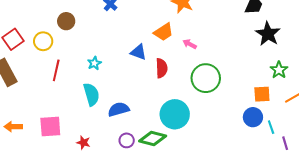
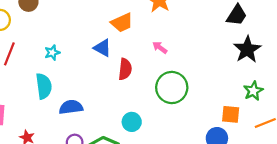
orange trapezoid: (164, 32) -> (122, 23), moved
cyan circle: (175, 114) -> (132, 122), size x0.6

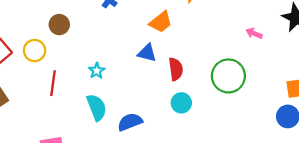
pink arrow: (160, 47) -> (254, 33), moved
cyan circle: (132, 122) -> (181, 103), moved

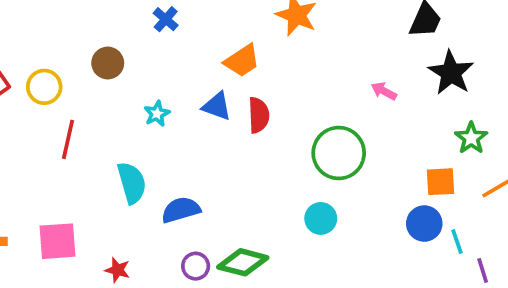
brown circle: (59, 25) -> (108, 63), moved
red semicircle: (176, 69) -> (259, 115), moved
cyan star: (97, 71) -> (157, 114), moved
cyan circle: (181, 103) -> (321, 218), moved

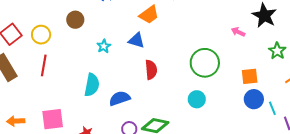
pink arrow: (384, 91) -> (238, 32), moved
red semicircle: (259, 115) -> (151, 70), moved
red line: (68, 139) -> (44, 65), moved
orange square: (440, 182) -> (250, 76), moved
cyan semicircle: (132, 183) -> (92, 85), turned 30

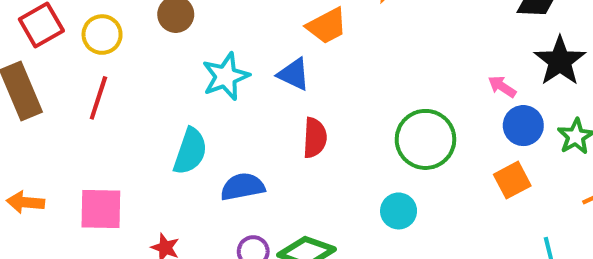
cyan star: (104, 46) -> (226, 76), size x1.6
orange square: (250, 76) -> (512, 180), turned -30
blue circle: (254, 99) -> (523, 126), moved

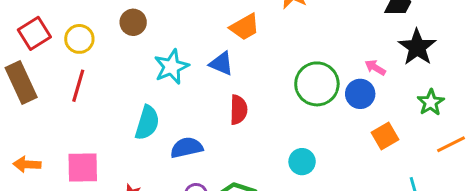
blue circle: (523, 126) -> (360, 94), moved
green circle: (425, 139) -> (317, 84), moved

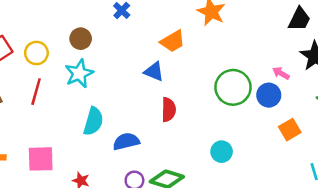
cyan star: (171, 67) -> (79, 73), moved

